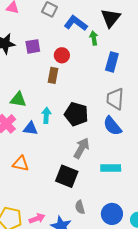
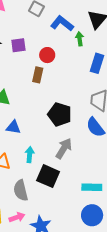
cyan arrow: (46, 115) -> (30, 155), moved
cyan rectangle: (111, 168) -> (92, 187), moved
gray semicircle: (80, 207) -> (21, 190), moved, size x1.5

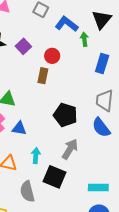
purple square: (18, 45) -> (23, 46), turned -35

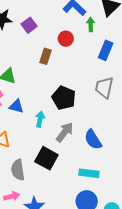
red circle: (52, 56) -> (66, 39), moved
blue semicircle: (101, 128) -> (93, 140), moved
cyan arrow: (36, 156) -> (40, 119), moved

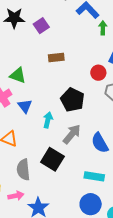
red circle: (66, 39) -> (98, 73), moved
brown rectangle: (45, 56) -> (56, 58), turned 63
blue triangle: (16, 106) -> (25, 106), turned 35

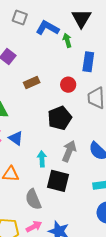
red circle: (98, 73) -> (68, 85), moved
black pentagon: (73, 100) -> (60, 118), turned -30
cyan arrow: (48, 120) -> (42, 159), moved

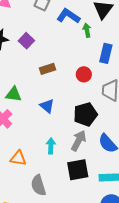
black pentagon: (60, 118) -> (85, 114), moved
blue triangle: (16, 138) -> (47, 106), moved
black square: (58, 181) -> (78, 170), moved, turned -30

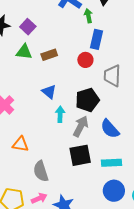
blue rectangle: (106, 53) -> (96, 39), moved
green triangle: (14, 94) -> (24, 52), moved
cyan arrow: (51, 146) -> (60, 114), moved

